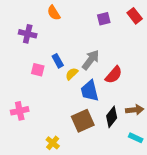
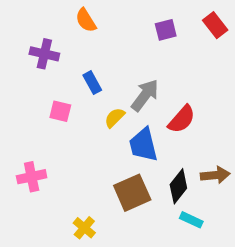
blue rectangle: (58, 61) -> (92, 83), moved
cyan rectangle: (136, 138) -> (191, 220), moved

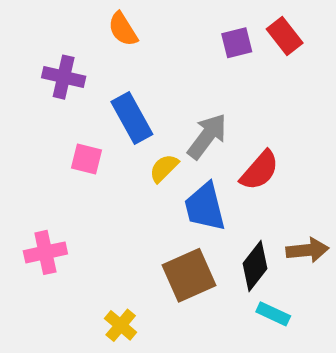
red rectangle: (215, 25) -> (285, 36), moved
blue rectangle: (92, 83) -> (132, 118), size x1.5

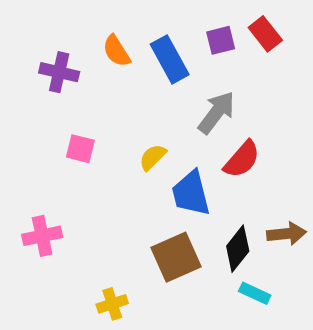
orange semicircle: (123, 29) -> (116, 51), moved
blue rectangle: (132, 118) -> (170, 59), moved
gray arrow: (207, 136) -> (216, 113), moved
yellow cross: (121, 325) -> (112, 304), turned 32

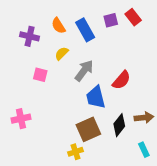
gray arrow: (216, 113) -> (84, 71), moved
yellow semicircle: (153, 157) -> (62, 53), moved
cyan rectangle: (255, 293) -> (144, 150), moved, turned 40
yellow cross: (112, 304) -> (75, 152), moved

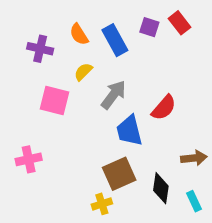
purple square: (111, 20) -> (149, 27), turned 32
pink square: (40, 75) -> (55, 100), size x1.5
black diamond: (119, 125) -> (161, 188), moved, turned -30

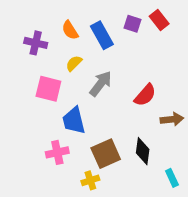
blue trapezoid: (129, 131) -> (74, 121), moved
brown arrow: (194, 158) -> (172, 119), moved
pink cross: (29, 159) -> (57, 152), moved
black diamond: (161, 188) -> (143, 151), moved

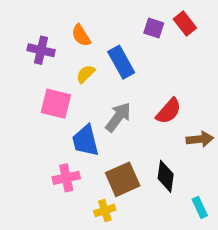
blue rectangle: (102, 35) -> (121, 62), moved
gray arrow: (101, 84) -> (118, 117), moved

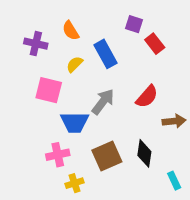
red rectangle: (185, 24) -> (155, 44), moved
blue trapezoid: (86, 141) -> (75, 122), turned -76
yellow cross: (105, 210) -> (75, 183), moved

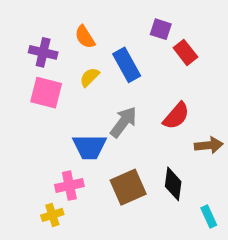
pink square: (49, 90) -> (46, 93), moved
yellow cross: (75, 183) -> (52, 215), moved

